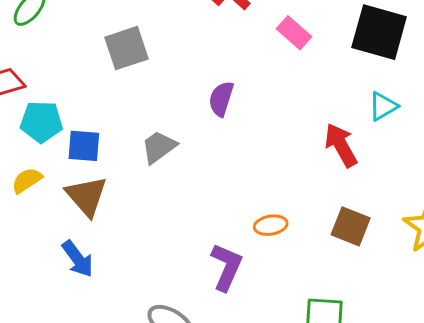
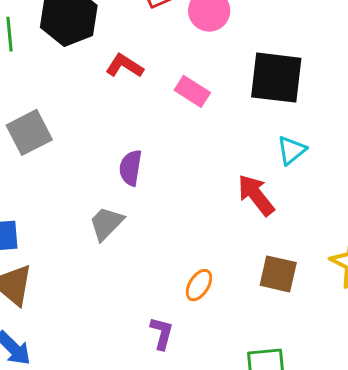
gray trapezoid: (159, 147) -> (106, 223), moved
orange ellipse: (271, 225) -> (199, 285), turned -40
purple L-shape: (226, 267) -> (162, 333), size x0.7

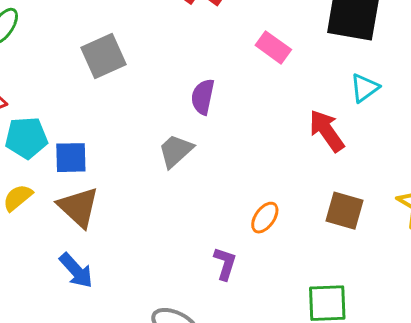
pink rectangle: (192, 91) -> (273, 47), moved

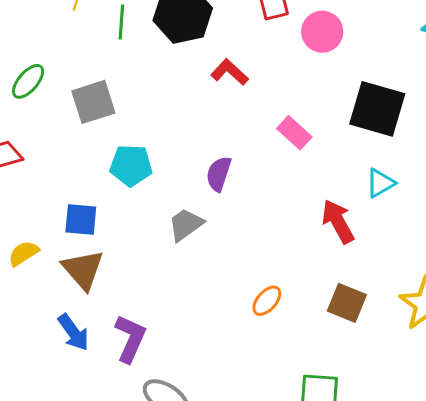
gray square: (104, 56) -> (93, 102), moved
cyan pentagon: (26, 138) -> (131, 165), moved
purple L-shape: (225, 264) -> (130, 339), moved, size x1.4

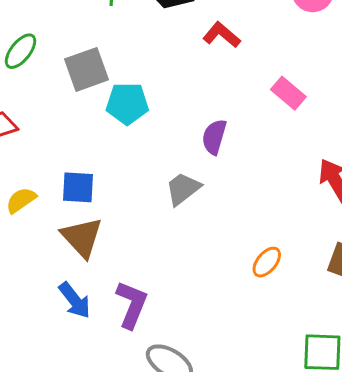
cyan pentagon: (131, 165) -> (127, 104), moved
yellow semicircle: (23, 253) -> (21, 200), moved

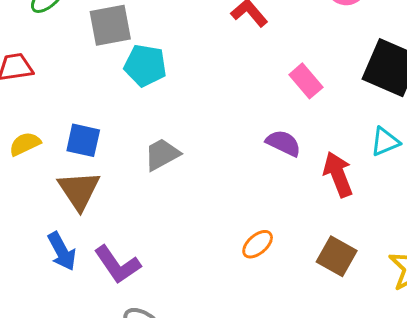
purple semicircle: (214, 137) -> (283, 143), moved, turned 90
gray trapezoid: (183, 189) -> (162, 154), moved
purple L-shape: (132, 305) -> (117, 265), turned 114

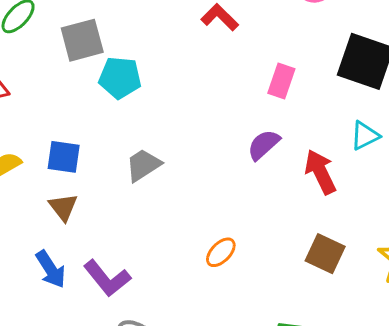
pink rectangle: (306, 81) -> (281, 81), turned 64
purple semicircle: (283, 143) -> (264, 145), turned -63
brown triangle: (79, 190) -> (63, 207), size x0.7
orange ellipse: (258, 244) -> (221, 252), moved

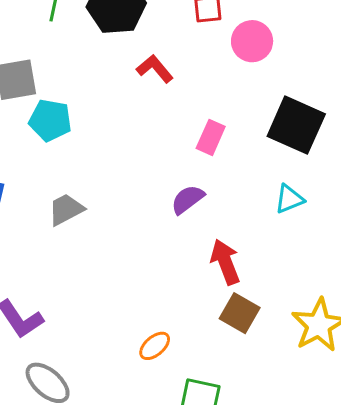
red arrow: (320, 172) -> (225, 262), moved
orange ellipse: (221, 252) -> (155, 346), moved

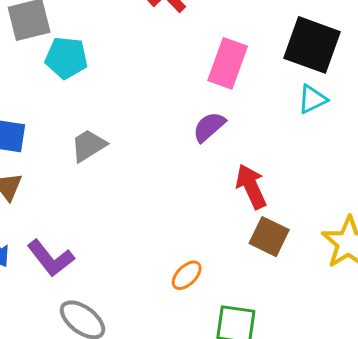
pink rectangle: (211, 137) -> (228, 63), size x1.4
cyan triangle: (289, 199) -> (312, 99), moved

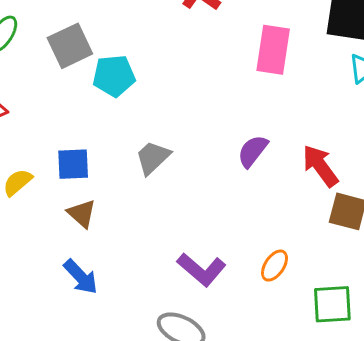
purple semicircle: (209, 127) -> (253, 151), moved
purple L-shape: (51, 258) -> (202, 269), moved

